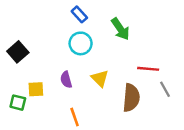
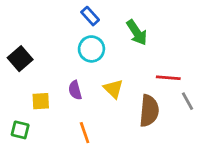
green square: (18, 103) -> (20, 130), moved

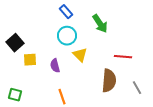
yellow triangle: (113, 89) -> (80, 55), moved
yellow square: (41, 101) -> (30, 60), moved
gray line: (188, 101) -> (137, 88), moved

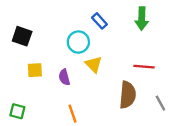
blue rectangle: (66, 12) -> (99, 21), moved
green arrow: (100, 24) -> (142, 19), moved, turned 36
black square: (15, 43) -> (22, 36), moved, turned -30

